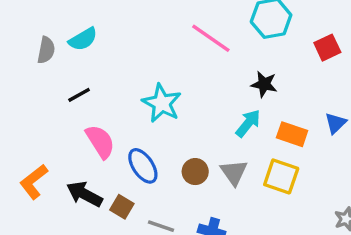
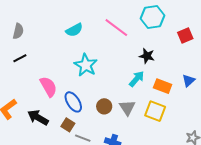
cyan semicircle: (83, 39) -> (74, 30), moved
black line: (79, 95) -> (20, 58), moved
brown square: (122, 207) -> (68, 125), moved

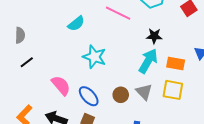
cyan arrow: (137, 79) -> (148, 61), size x1.4

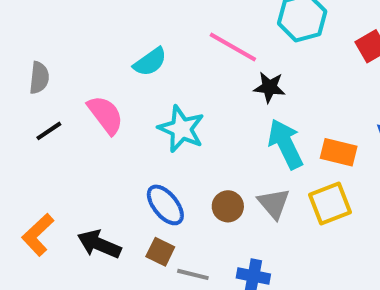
black star: (154, 36) -> (269, 87), moved
cyan arrow: (148, 61) -> (285, 144), turned -60
pink semicircle: (61, 85) -> (105, 115), moved
yellow square: (173, 90) -> (330, 203), turned -35

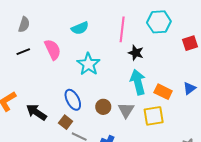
pink line: (233, 47) -> (122, 29), turned 55

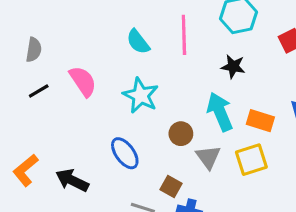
cyan semicircle: (80, 28) -> (138, 42), moved, turned 84
black star: (136, 53) -> (233, 66), moved
brown circle: (103, 107) -> (181, 134), moved
brown square: (66, 122) -> (171, 186), moved

